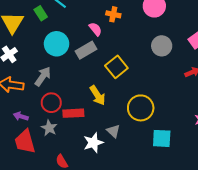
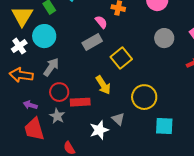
cyan circle: (57, 44) -> (44, 36), moved

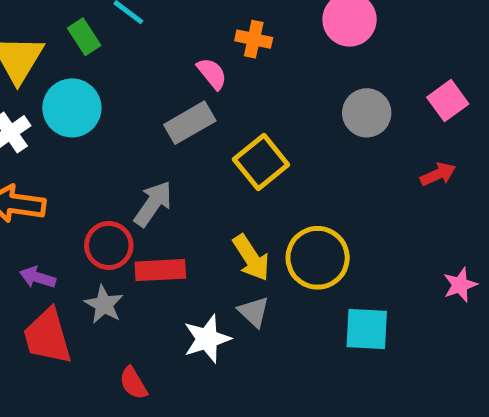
gray arrow: (51, 67) -> (153, 204), moved
yellow arrow: (103, 85) -> (251, 258), moved

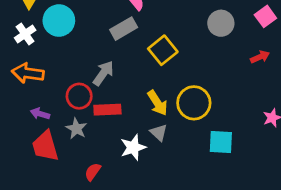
red semicircle: (133, 383) -> (93, 172), turned 66

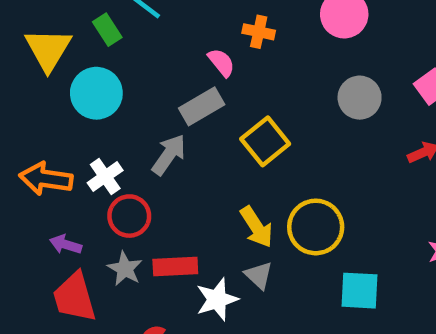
white cross: (25, 34) -> (105, 177), moved
gray arrow: (103, 73) -> (169, 155), moved
red rectangle: (107, 110) -> (175, 266), moved

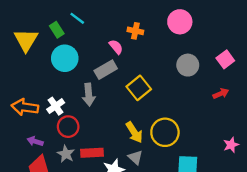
cyan circle: (96, 93) -> (65, 58), moved
gray arrow: (169, 155) -> (89, 95), turned 140

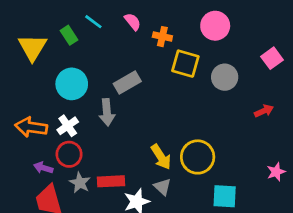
pink semicircle: (116, 47) -> (133, 22), moved
cyan circle: (65, 58) -> (72, 84), moved
pink square: (225, 59) -> (272, 58), moved
yellow square: (139, 88) -> (185, 64), moved, turned -35
red circle: (68, 127) -> (69, 154), moved

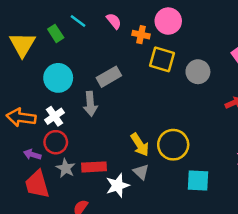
pink circle: (215, 26) -> (168, 21), moved

